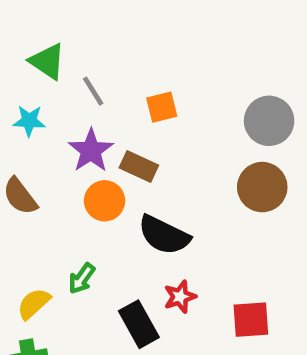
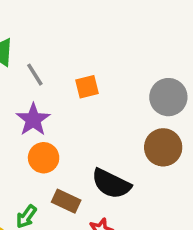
brown rectangle: (139, 167) -> (66, 201), moved
black semicircle: (164, 235) -> (111, 184), moved

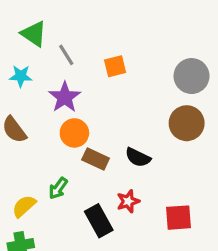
black semicircle: (111, 184) -> (138, 157), size x0.7
brown rectangle: (66, 201) -> (96, 159), moved

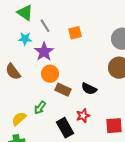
cyan star: (21, 76) -> (25, 39), moved

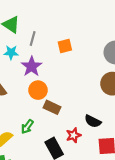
gray line: (45, 26) -> (33, 38), turned 48
black semicircle: (89, 89) -> (93, 121), moved

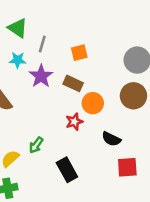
orange circle: (38, 90) -> (93, 103), moved
brown rectangle: (52, 107) -> (73, 83), moved
red star: (73, 135) -> (74, 122), moved

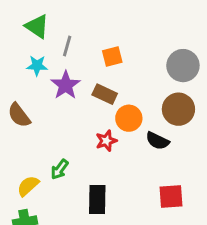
black semicircle: (111, 139) -> (157, 141), moved
black rectangle: (67, 170) -> (97, 199), turned 30

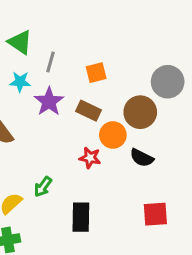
brown circle: (178, 109) -> (140, 112), moved
red star: (106, 141) -> (90, 158), turned 30

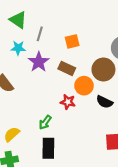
green arrow: (43, 187) -> (45, 122), moved
black rectangle: (81, 217) -> (48, 148), moved

